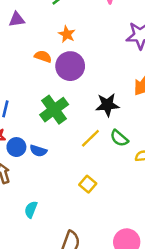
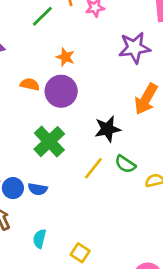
orange star: (67, 34) -> (65, 57), moved
yellow square: (88, 184) -> (80, 253), moved
cyan semicircle: (31, 210) -> (40, 239), moved

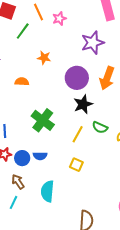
purple circle: (61, 91) -> (77, 78), moved
cyan semicircle: (40, 239) -> (47, 191), size x1.5
yellow square: (80, 253) -> (76, 165), moved

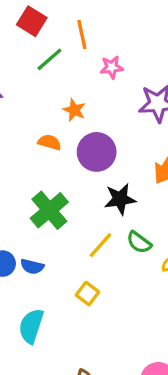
pink star: (59, 19) -> (112, 67), moved
purple circle: (77, 78) -> (97, 152), moved
orange semicircle: (22, 82) -> (50, 142), moved

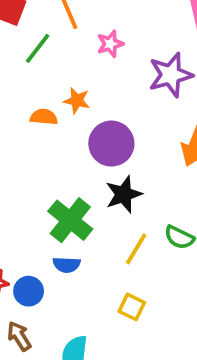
orange semicircle: (50, 142) -> (44, 117), moved
black star: (120, 199) -> (124, 194), moved
blue semicircle: (32, 267) -> (67, 265), moved

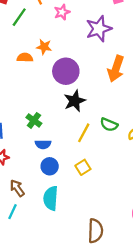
green cross: (70, 220) -> (34, 120), moved, size x0.6
blue circle: (29, 291) -> (50, 166), moved
yellow square: (132, 307) -> (83, 167), turned 35

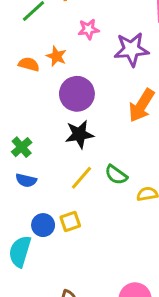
pink star: (62, 12) -> (89, 29), moved
blue circle: (50, 166) -> (43, 225), moved

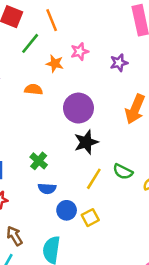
purple star: (132, 49) -> (119, 63), size x0.6
orange star: (56, 56) -> (55, 64), moved
blue circle: (43, 225) -> (67, 210), moved

